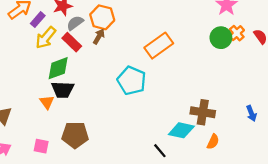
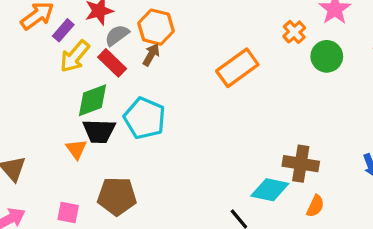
orange cross: (237, 33) -> (294, 32), moved
cyan pentagon: (132, 81) -> (145, 118), moved

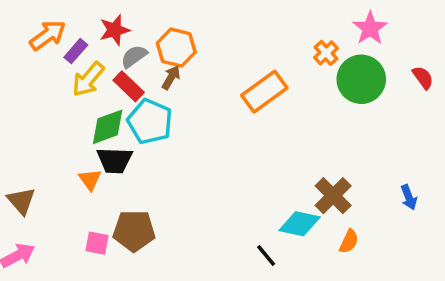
green circle: (327, 56) -> (361, 79), size x1.4
cyan pentagon: (145, 118) -> (150, 122), moved
brown cross: (301, 164) -> (333, 196), turned 36
pink square: (68, 212) -> (97, 243), moved

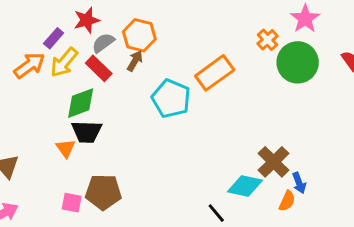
orange arrow: (48, 35) -> (29, 65), moved
cyan pentagon: (150, 122) -> (171, 99), moved
blue arrow: (409, 197) -> (299, 183), moved

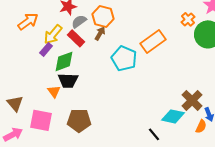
purple rectangle: (54, 38) -> (46, 49), moved
orange arrow: (29, 65) -> (28, 21), moved
pink square: (72, 203) -> (41, 120), moved, size x1.6

